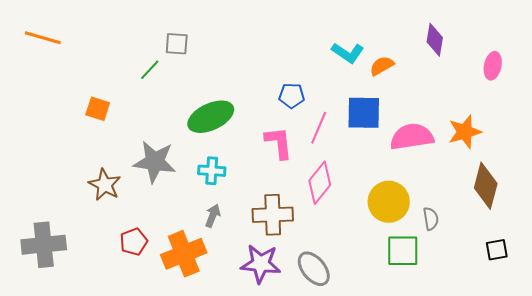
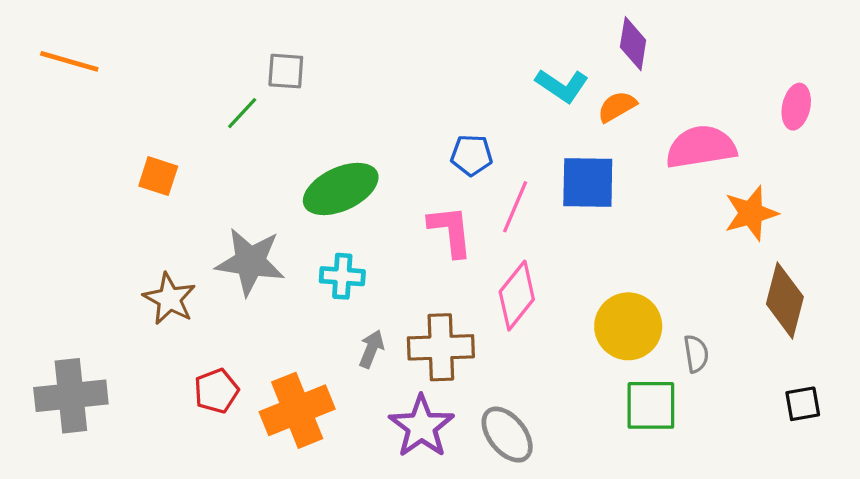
purple diamond: (435, 40) -> (633, 44), moved
pink semicircle: (412, 137) -> (701, 147), moved
gray arrow: (213, 216) -> (371, 349), moved
purple star: (261, 264) -> (421, 426), turned 30

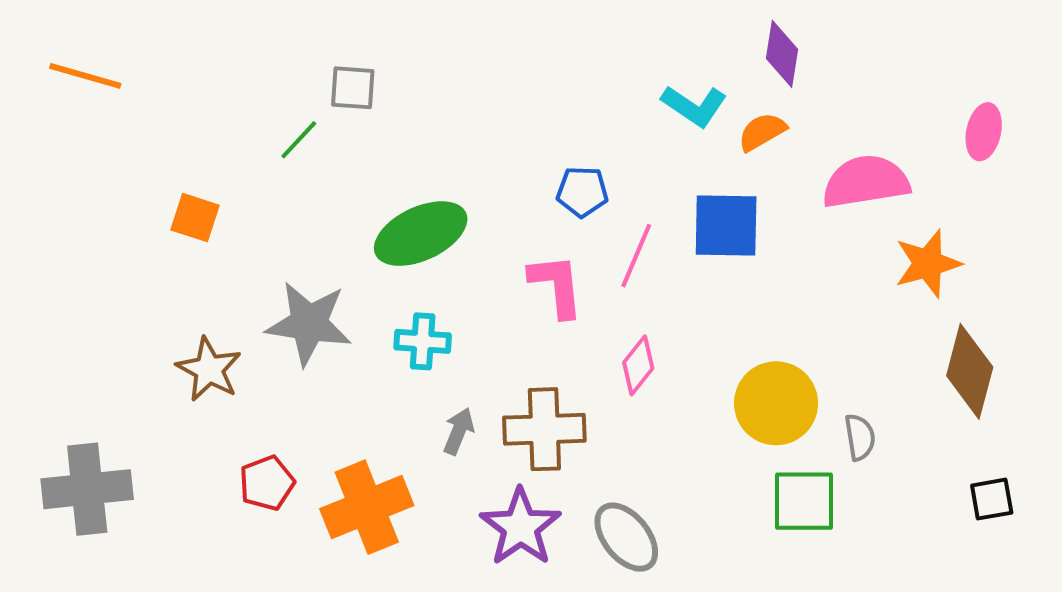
pink diamond: (517, 296) -> (638, 365), size x0.7

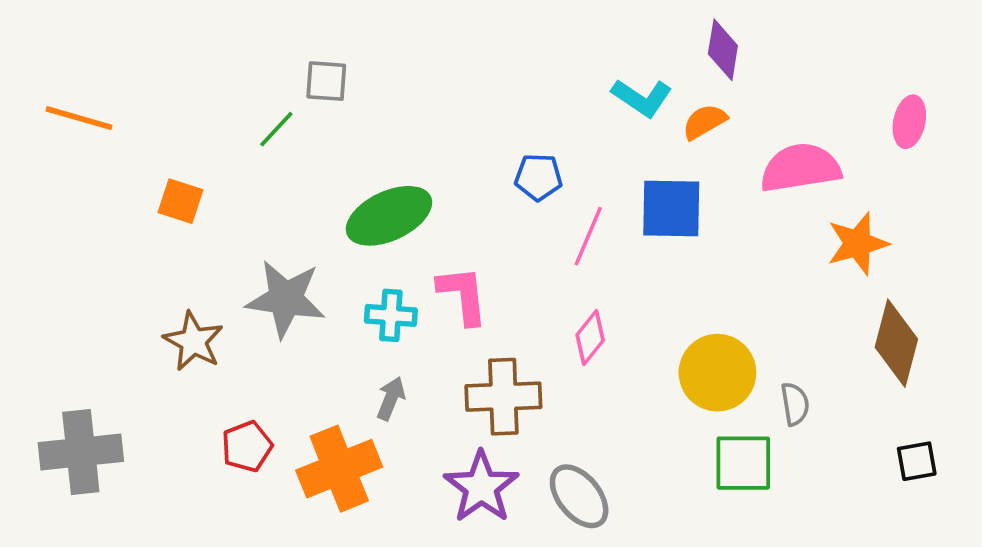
orange line: (85, 76) -> (79, 118), moved
pink L-shape: (556, 285) -> (463, 295), moved
gray arrow: (459, 431) -> (391, 398), moved

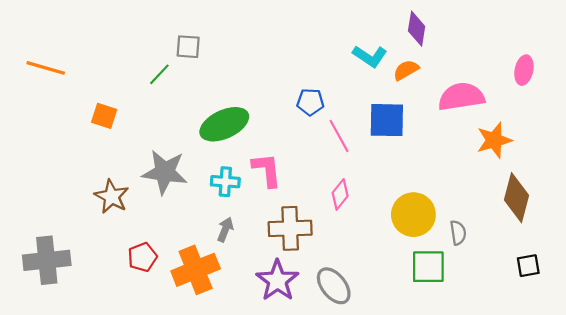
pink line: (588, 236) -> (339, 136), turned -52

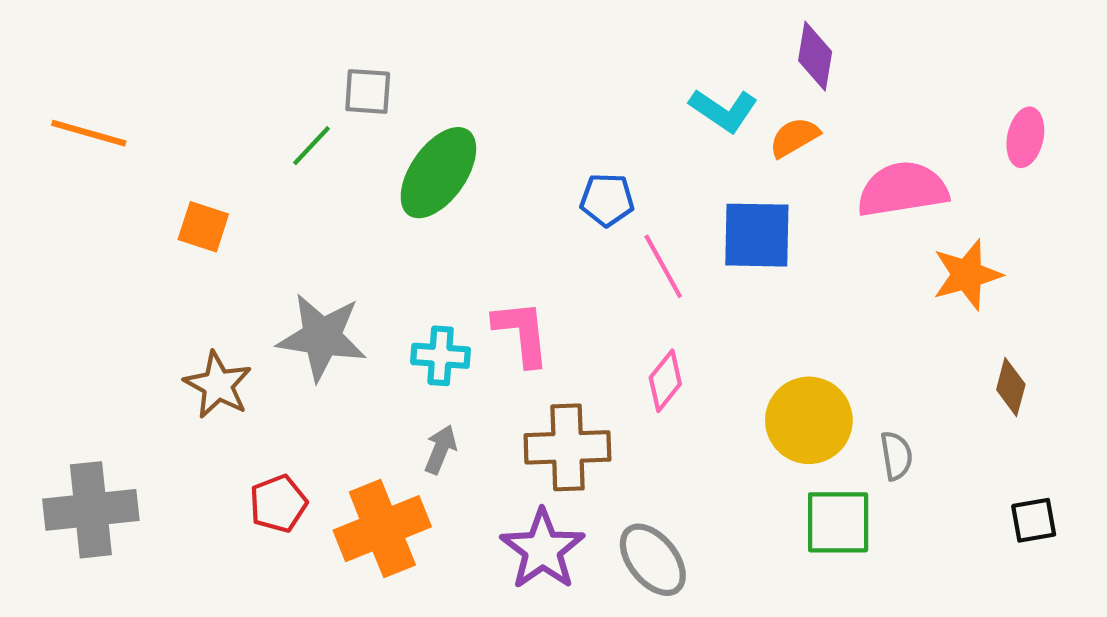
green ellipse: (224, 124) -> (438, 173), moved, turned -30
brown diamond: (517, 198) -> (1011, 387), size x0.6

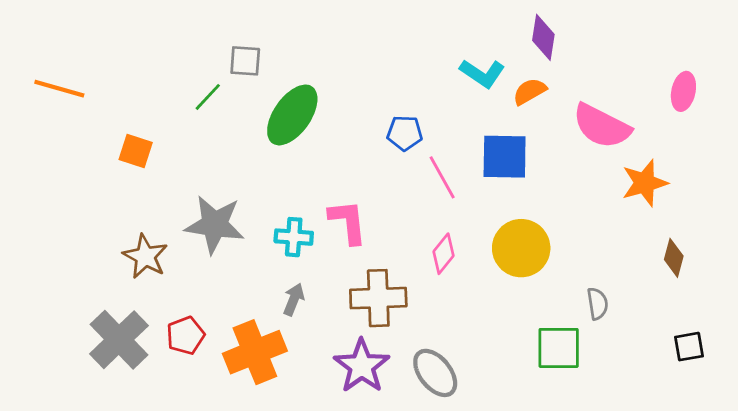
pink semicircle: (903, 189) -> (602, 126), turned -144
yellow circle: (809, 420) -> (521, 248), moved
gray cross: (91, 510) -> (119, 340), moved, turned -38

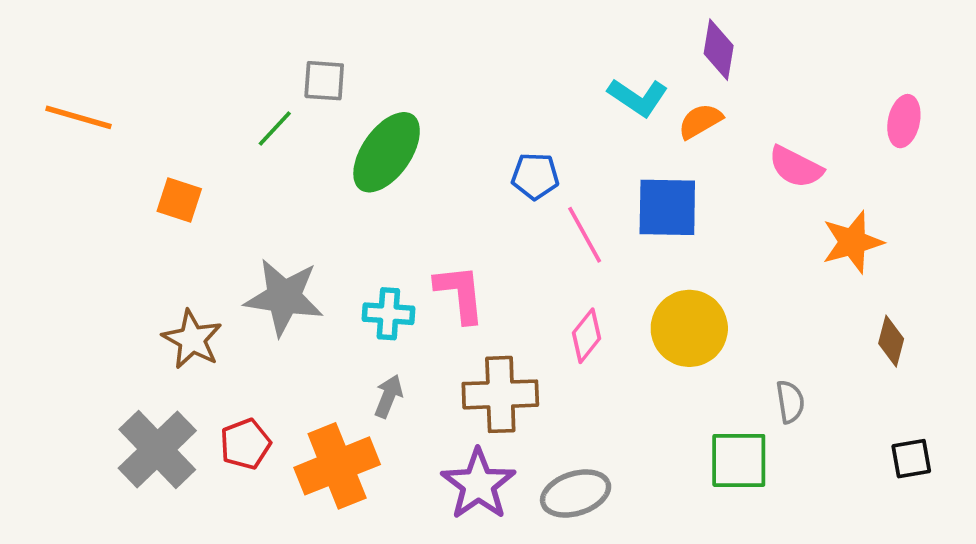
pink semicircle: (602, 126) -> (796, 167), size x0.7
gray ellipse: (435, 373) -> (576, 493), turned -69

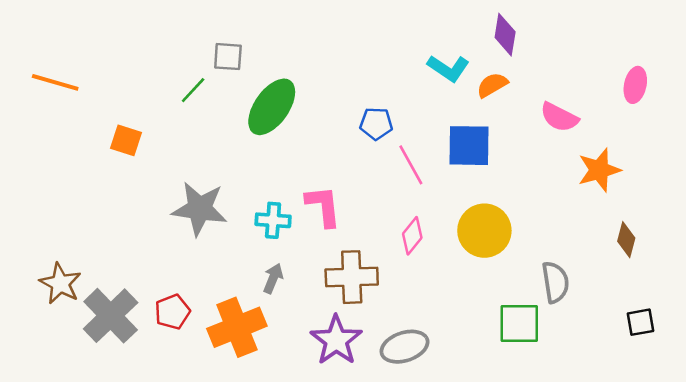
brown star: (192, 339) -> (60, 283), moved
gray semicircle: (790, 402) -> (555, 282), size x1.4

